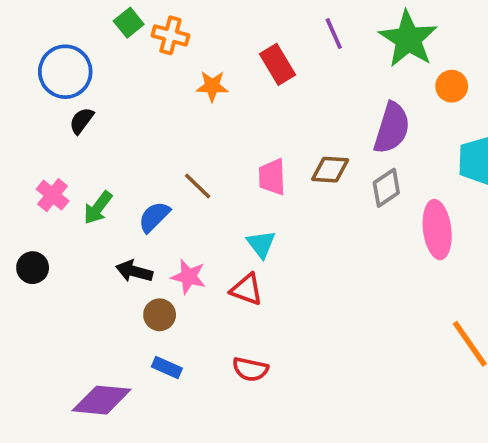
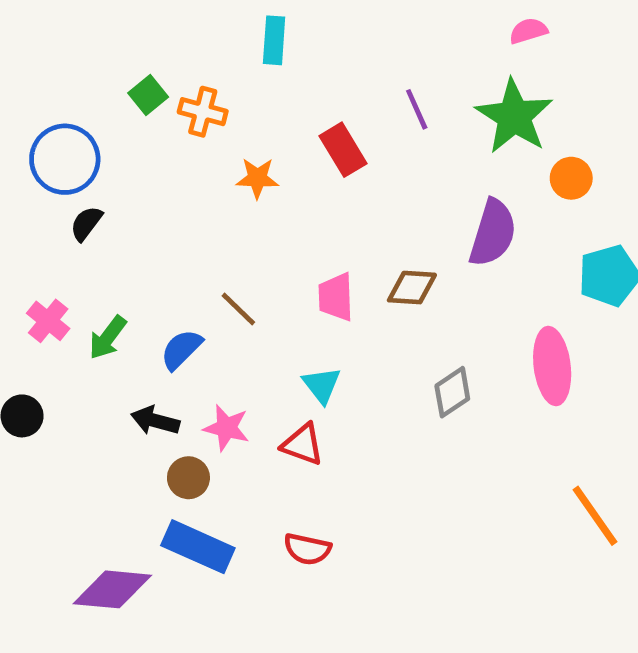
gray diamond: (386, 188) -> (452, 392), moved
blue rectangle: (167, 367) -> (198, 547), size x1.8

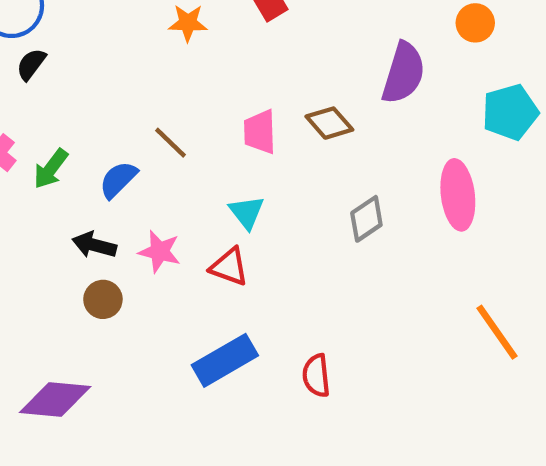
brown diamond: (412, 288) -> (329, 123), turned 45
brown circle: (188, 478) -> (103, 299), moved
blue rectangle: (198, 547) -> (225, 360), moved, turned -54
red semicircle: (307, 549) -> (316, 376), moved, turned 72

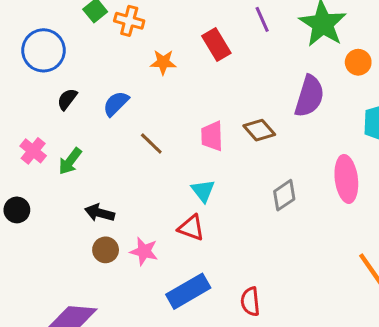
black semicircle: (31, 64) -> (67, 99), moved
blue semicircle: (118, 180) -> (116, 104), moved
pink star: (160, 251) -> (144, 251), moved

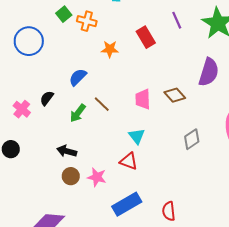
black semicircle: (67, 99) -> (47, 98), moved
green arrow: (70, 161) -> (78, 113), moved

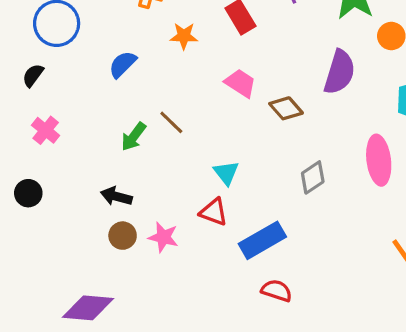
blue semicircle: (78, 77) -> (123, 64), moved
black semicircle: (47, 98) -> (33, 75), moved
pink trapezoid: (143, 99) -> (240, 83), moved, turned 125
blue rectangle: (127, 204) -> (262, 240), moved
red semicircle: (169, 211) -> (277, 291), turned 114

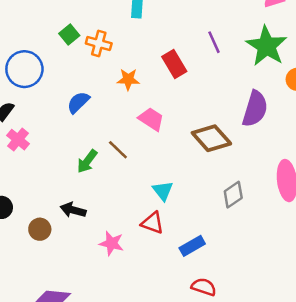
pink trapezoid: (240, 83) -> (151, 119), moved
brown diamond: (286, 108) -> (211, 138), size x1.4
pink cross: (46, 130) -> (18, 140), moved
brown circle: (123, 236) -> (40, 229), moved
blue rectangle: (262, 240) -> (192, 246), size x0.7

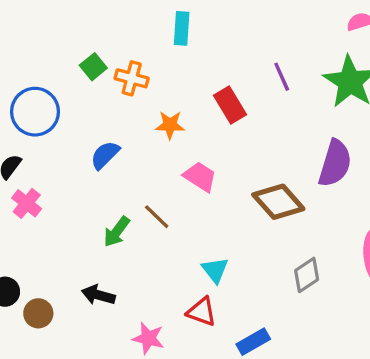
brown circle: (40, 229) -> (38, 313), moved

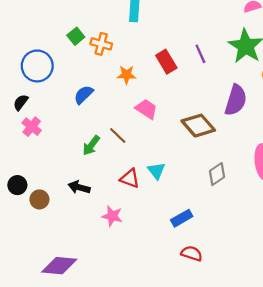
purple line: (282, 77) -> (200, 54), moved
red triangle: (202, 312) -> (130, 178), moved

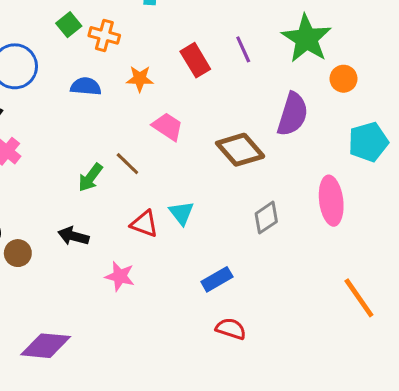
blue semicircle: (84, 95) -> (86, 86), moved, turned 50

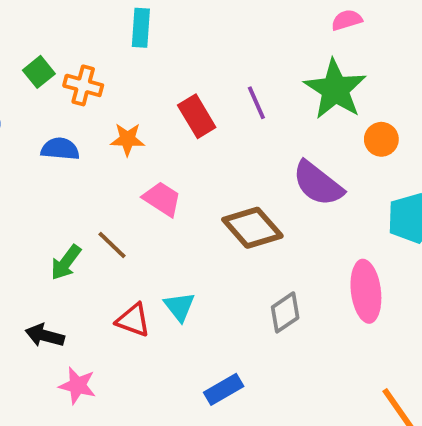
purple semicircle: (293, 114) -> (318, 184), turned 111
pink star: (120, 276) -> (77, 386), moved

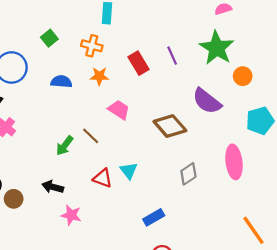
orange cross: (83, 85) -> (92, 46), moved

